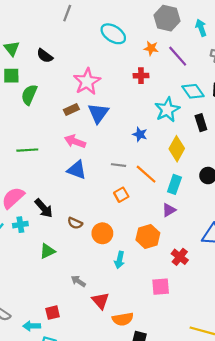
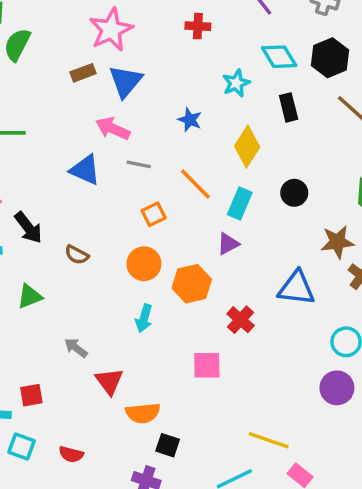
cyan star: (167, 110) -> (236, 83), size x0.7
pink arrow: (75, 141) -> (113, 129), moved
gray line: (119, 165) -> (139, 164), moved
orange circle: (102, 233) -> (144, 264), moved

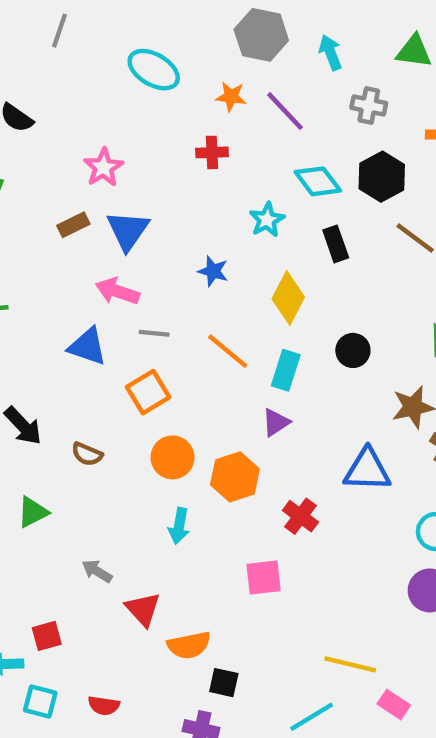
pink star: (111, 30) -> (103, 167), size x0.7
orange square: (154, 214) -> (148, 392), moved, size x1.4

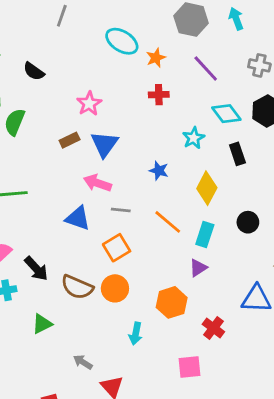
cyan arrow: (330, 52) -> (236, 19), moved
orange star: (231, 97) -> (156, 58), moved, turned -30
brown semicircle: (87, 454) -> (77, 287), size x1.6
orange circle: (173, 457) -> (115, 288), moved

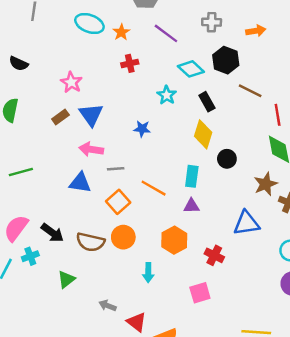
yellow diamond: (207, 188) -> (203, 134), moved
orange line: (168, 222) -> (154, 188), moved
purple triangle: (198, 268) -> (191, 206), turned 42

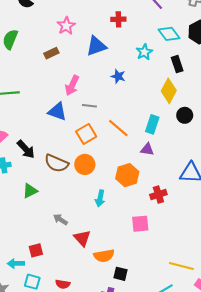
blue triangle: (91, 115) -> (96, 46), moved, turned 35
pink arrow: (91, 149) -> (72, 85), turned -84
red cross: (214, 255) -> (158, 195), turned 35

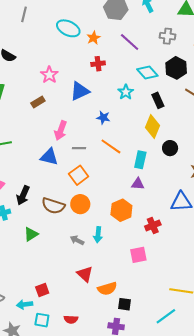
orange line: (118, 128) -> (111, 146), moved
black arrow: (26, 149) -> (23, 195), turned 72
gray arrow: (60, 220) -> (77, 240), moved

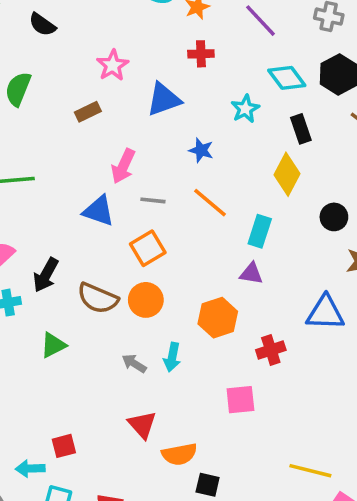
black circle: (170, 148) -> (334, 217), moved

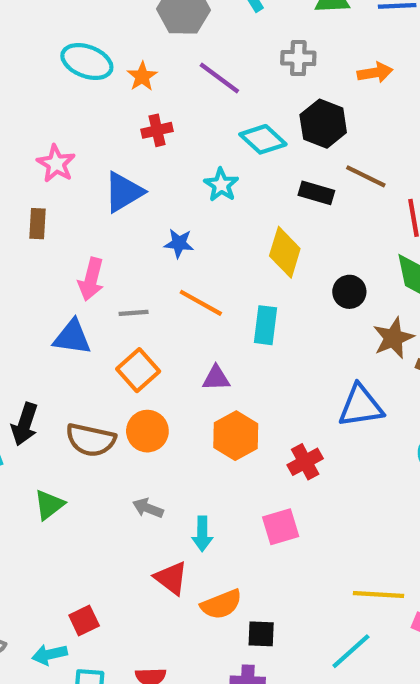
brown rectangle: (88, 112) -> (37, 224), turned -50
black rectangle: (301, 129) -> (316, 193), moved, turned -44
purple triangle: (251, 274) -> (216, 378), moved
cyan arrow: (172, 357) -> (202, 534), moved

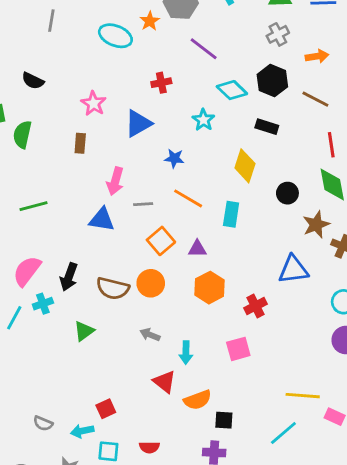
gray cross: (298, 58) -> (278, 34), moved, turned -30
orange arrow: (375, 73) -> (317, 56), moved
orange star: (142, 76) -> (150, 21), moved
brown line: (366, 176) -> (315, 99), moved
orange square: (138, 370) -> (161, 241), moved

